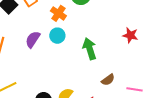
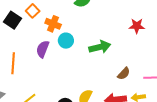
orange cross: (58, 13) -> (53, 24), moved
green arrow: (90, 49) -> (100, 47), turned 105

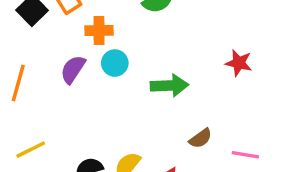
orange cross: (53, 24) -> (99, 31), turned -35

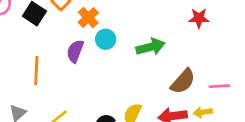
orange cross: (99, 31) -> (88, 17), turned -30
brown semicircle: (200, 138) -> (183, 81), size x1.5

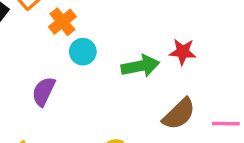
red star: (199, 18) -> (183, 52), moved
purple semicircle: (75, 51) -> (44, 92), moved

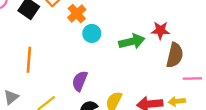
purple semicircle: (44, 92) -> (80, 81), moved
brown semicircle: (179, 114) -> (175, 55), moved, turned -30

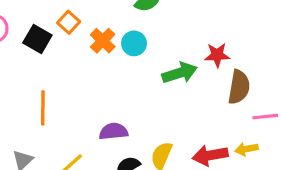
cyan circle: (92, 33) -> (134, 43), moved
purple semicircle: (80, 81) -> (113, 131), turned 66

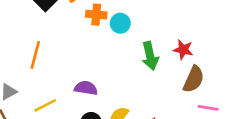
orange cross: (103, 41) -> (96, 15), turned 36
green arrow: (180, 73) -> (150, 56), turned 80

